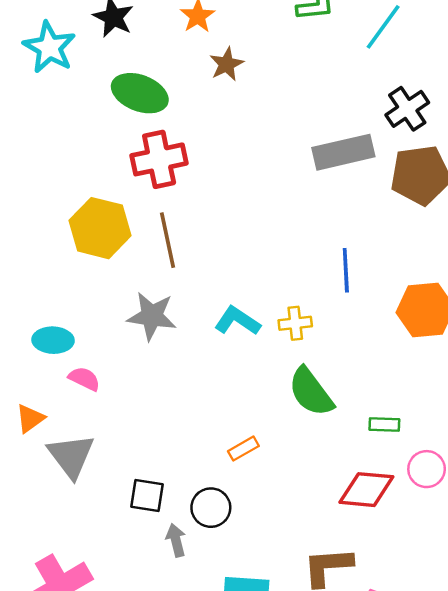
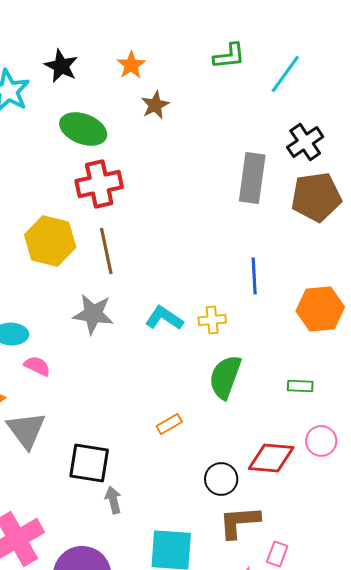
gray rectangle: (343, 152) -> (252, 178), turned -69
green semicircle: (311, 392) -> (225, 377), turned 57
green rectangle: (384, 424) -> (300, 386), moved
black square: (147, 496) -> (89, 463), size x1.4
black circle: (211, 508) -> (221, 479), moved

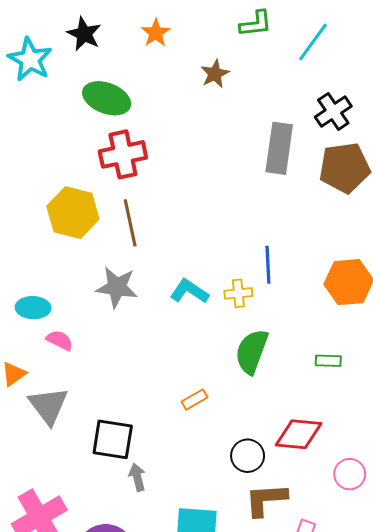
brown star: (155, 105) -> (215, 74), moved
blue line: (254, 276) -> (268, 265), moved
pink circle: (321, 441) -> (350, 474), moved

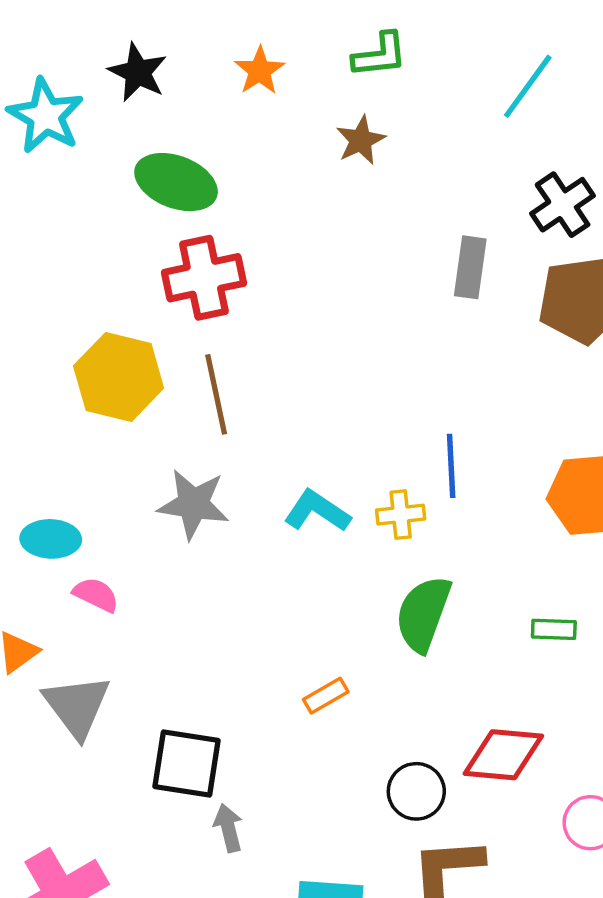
green L-shape: (256, 24) -> (380, 55), moved
gray rectangle: (279, 148) -> (470, 267), size x0.7

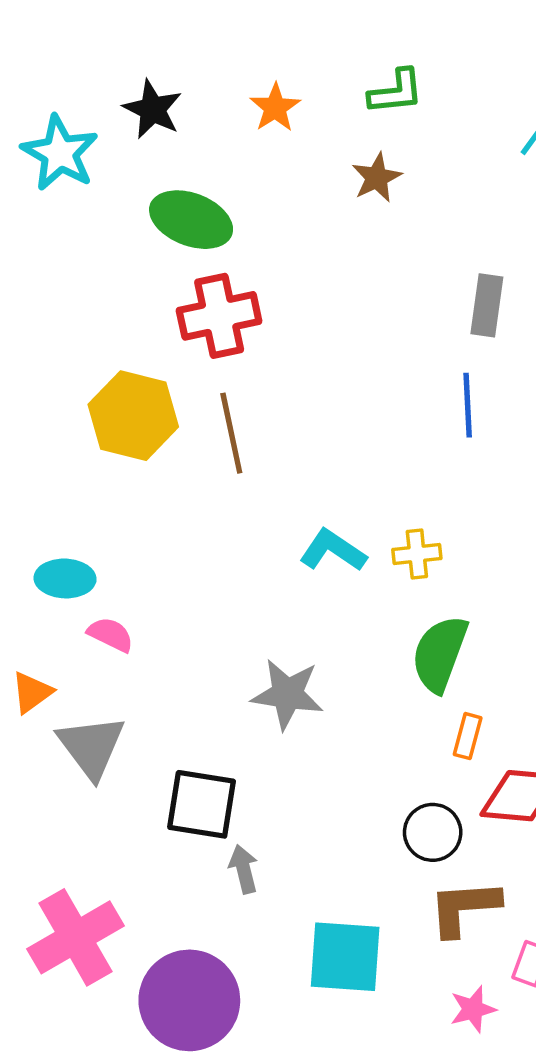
blue line: (451, 466) -> (468, 405), moved
gray star: (193, 504) -> (287, 694), moved
orange rectangle: (326, 696) -> (468, 736), moved, turned -45

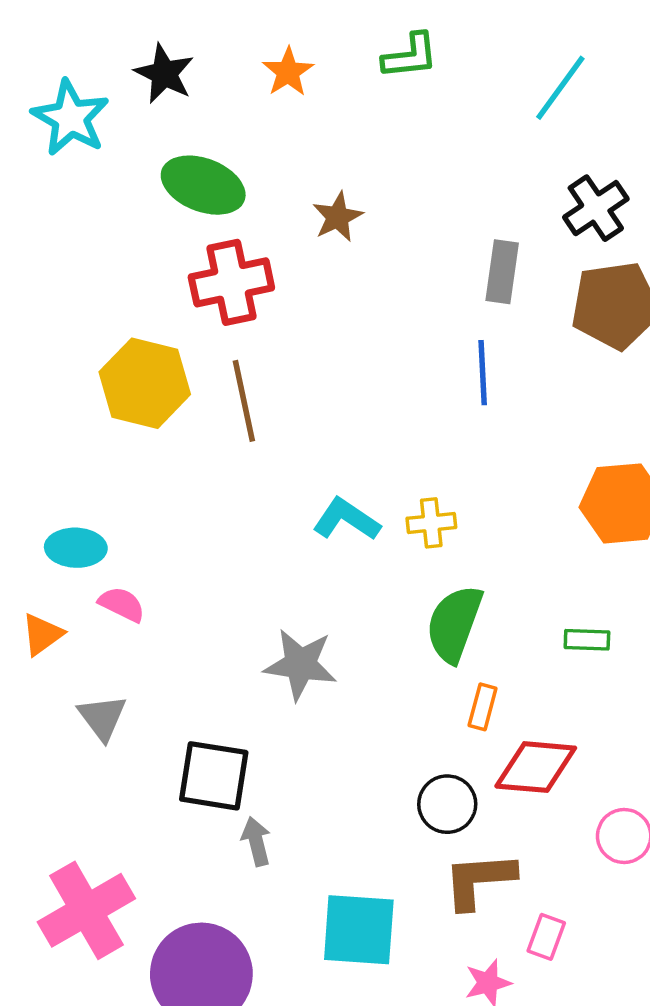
brown star: (377, 178) -> (338, 217), moved
orange triangle: (32, 692) -> (42, 634), moved
gray triangle: (91, 747) -> (102, 717), size x0.7

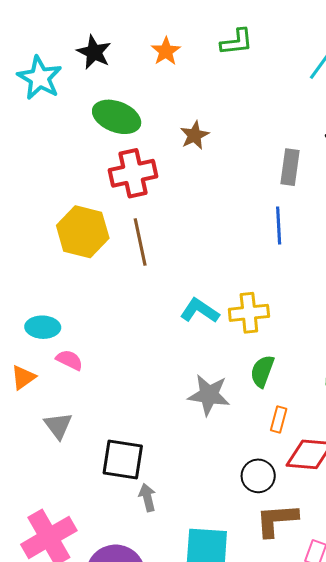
yellow cross: (431, 523) -> (249, 313), size x1.4
green semicircle: (454, 624) -> (262, 371), size x0.7
gray star: (300, 664) -> (209, 395), moved

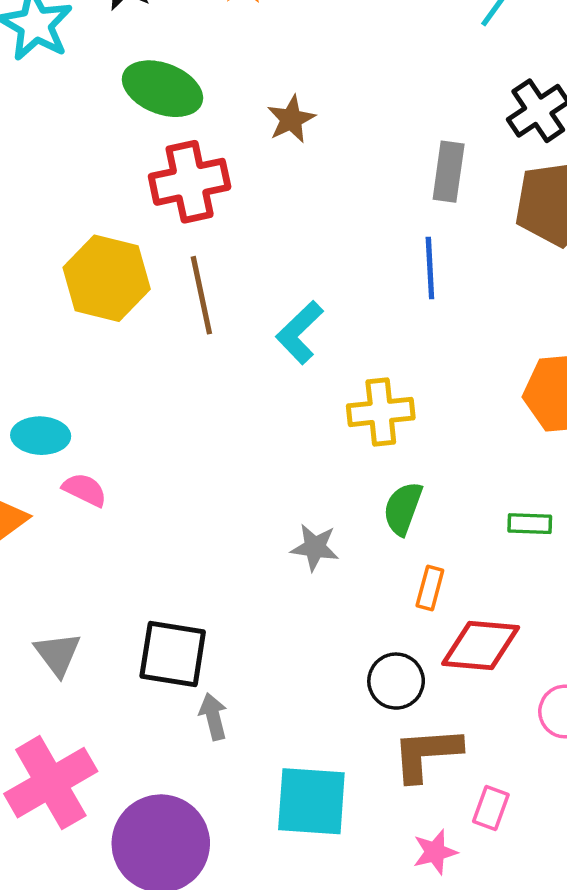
cyan L-shape: (200, 311) -> (300, 332), moved, turned -78
gray star: (209, 395) -> (315, 547), size x0.7
gray triangle: (58, 426) -> (58, 654), moved

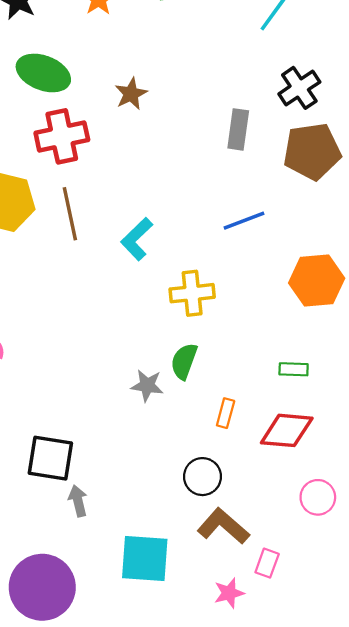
blue line: (430, 268) -> (244, 221), moved, turned 72
green semicircle: (403, 508) -> (184, 361), moved
red diamond: (481, 646) -> (287, 430), moved
brown L-shape: (427, 754) -> (223, 526), turned 45

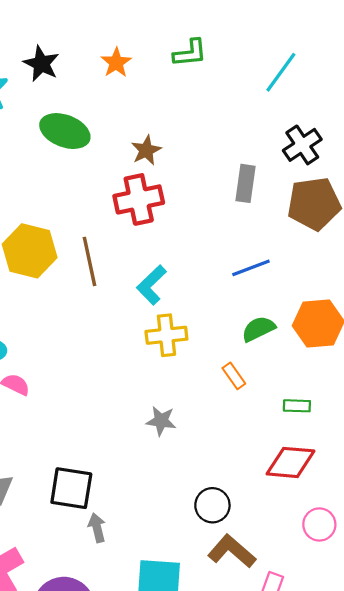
red cross: (62, 136) -> (139, 199), moved
yellow cross: (192, 293) -> (166, 335), moved
green semicircle: (184, 361) -> (258, 329), moved, turned 44
orange rectangle: (226, 413) -> (234, 376), moved, turned -50

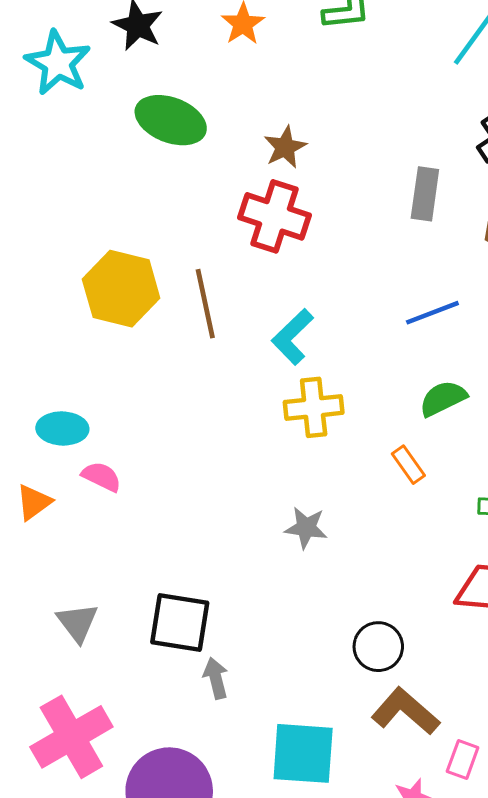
red cross: (139, 199) -> (274, 216), turned 30

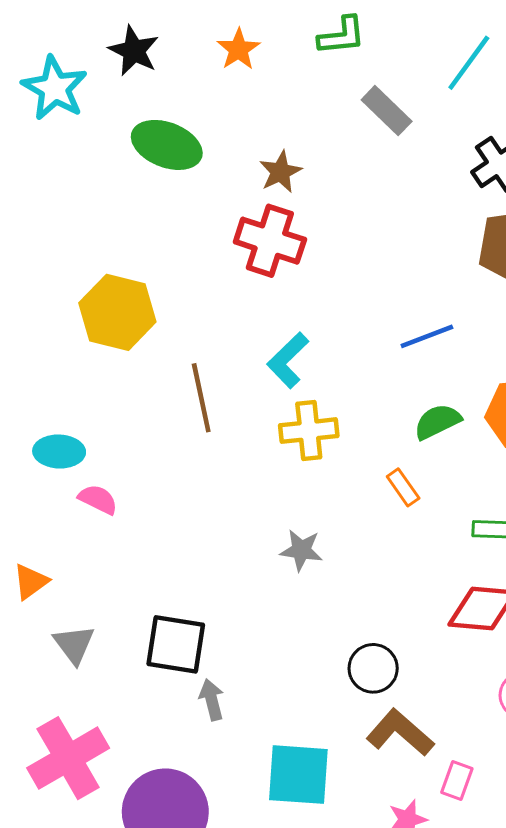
gray rectangle: (425, 194) -> (387, 111), moved, turned -54
brown line: (205, 304) -> (201, 398), moved
orange triangle: (34, 502) -> (31, 582), moved

